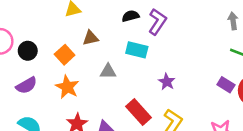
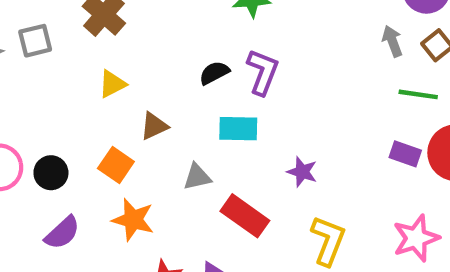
red rectangle: (139, 112) -> (245, 216), moved

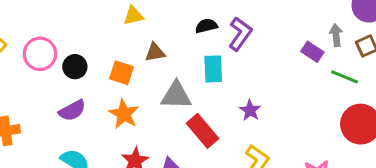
cyan rectangle: (238, 129) -> (213, 69), turned 72
purple rectangle: (405, 154) -> (312, 52), moved
orange square: (116, 165) -> (122, 73), turned -30
gray triangle: (197, 177) -> (176, 95), size x1.5

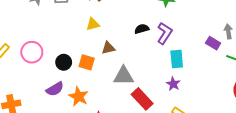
black circle: (75, 67) -> (64, 62), moved
cyan rectangle: (213, 69) -> (177, 59), moved
orange star: (124, 114) -> (79, 96), moved

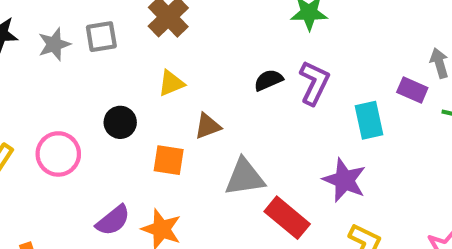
cyan rectangle: (177, 59) -> (369, 120), moved
black circle: (64, 62) -> (120, 122), moved
purple star: (173, 84) -> (344, 180), size x1.5

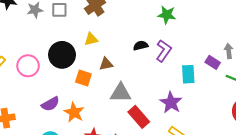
black circle: (120, 122) -> (62, 55), size x1.6

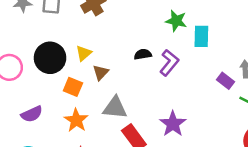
yellow triangle: (91, 39) -> (84, 53), moved, turned -32
brown triangle: (106, 64) -> (101, 73), turned -40
cyan rectangle: (188, 74) -> (201, 36), moved
orange star: (74, 112) -> (76, 120), moved

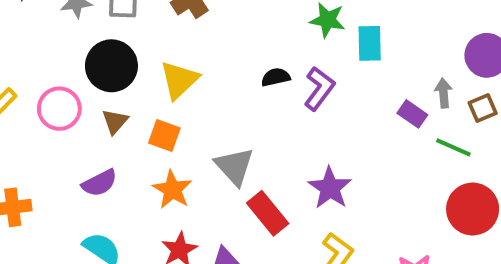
yellow triangle: (84, 53) -> (179, 80), size x1.5
black circle: (50, 58) -> (111, 66), moved
brown triangle: (101, 73) -> (115, 121), moved
gray triangle: (115, 108) -> (234, 166), turned 45

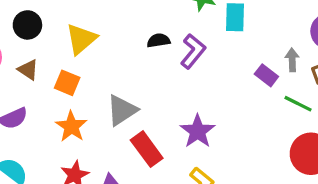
black circle: (111, 66) -> (27, 25), size x0.7
brown triangle: (115, 121) -> (28, 70), turned -40
gray triangle: (234, 166) -> (122, 110), turned 36

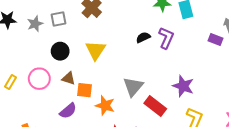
orange square: (67, 83) -> (84, 90), moved

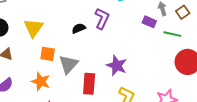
black semicircle: (143, 37) -> (79, 28), moved
orange square: (84, 90) -> (48, 54), moved
red rectangle: (155, 106) -> (89, 84), turned 55

